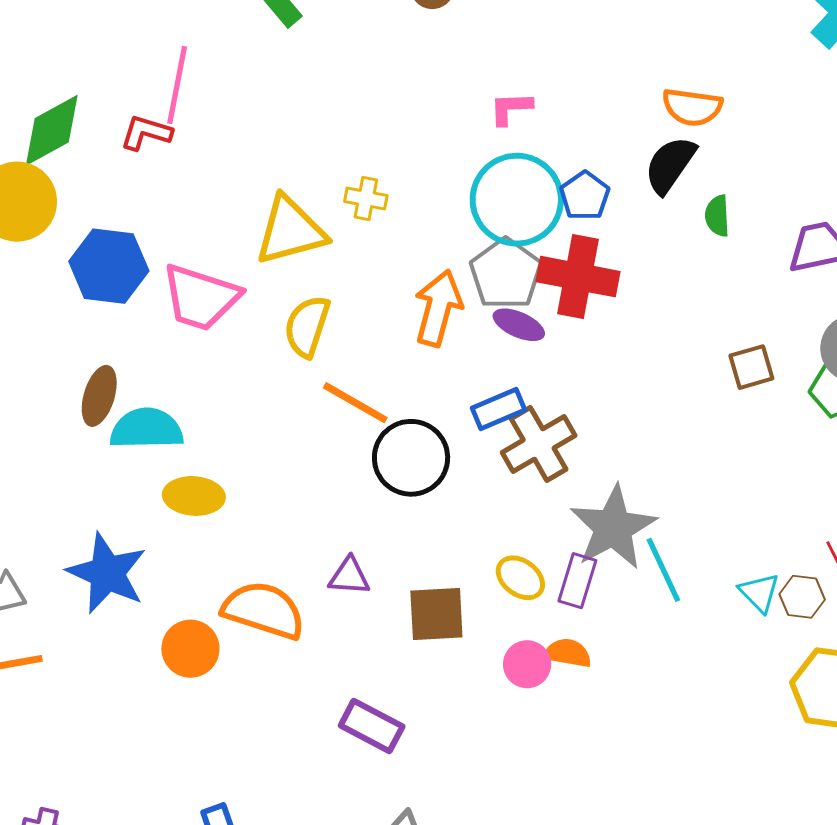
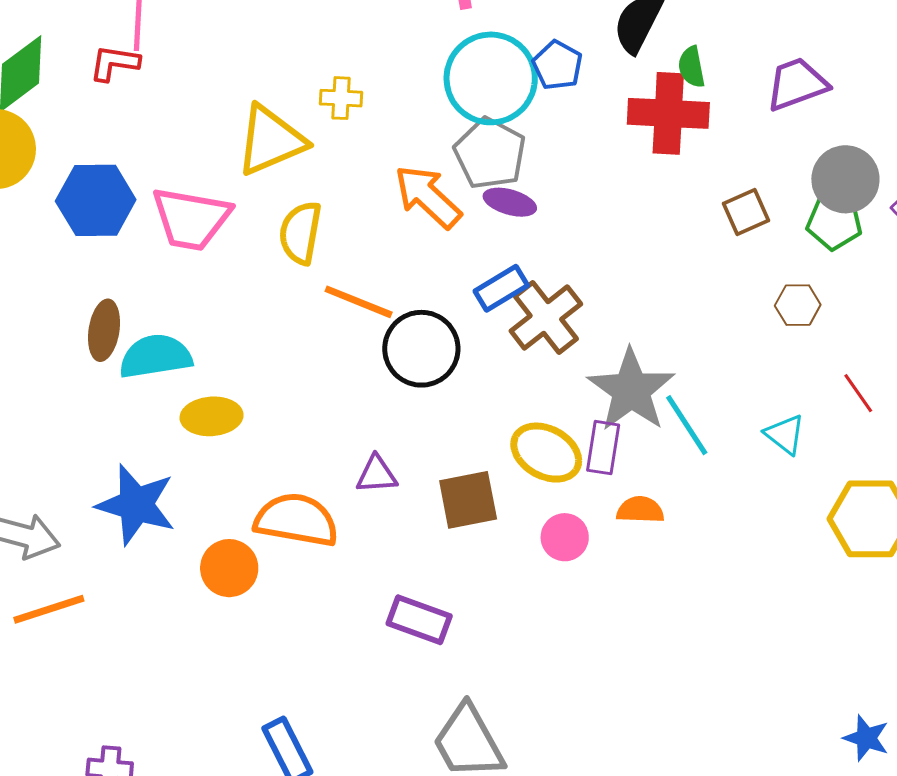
red cross: (578, 277) -> (668, 113), moved
orange arrow: (438, 308) -> (428, 197), turned -54
yellow ellipse: (520, 578) -> (546, 453), size x1.4
brown hexagon: (802, 597) -> (798, 305), moved
orange semicircle: (568, 653) -> (640, 510), moved

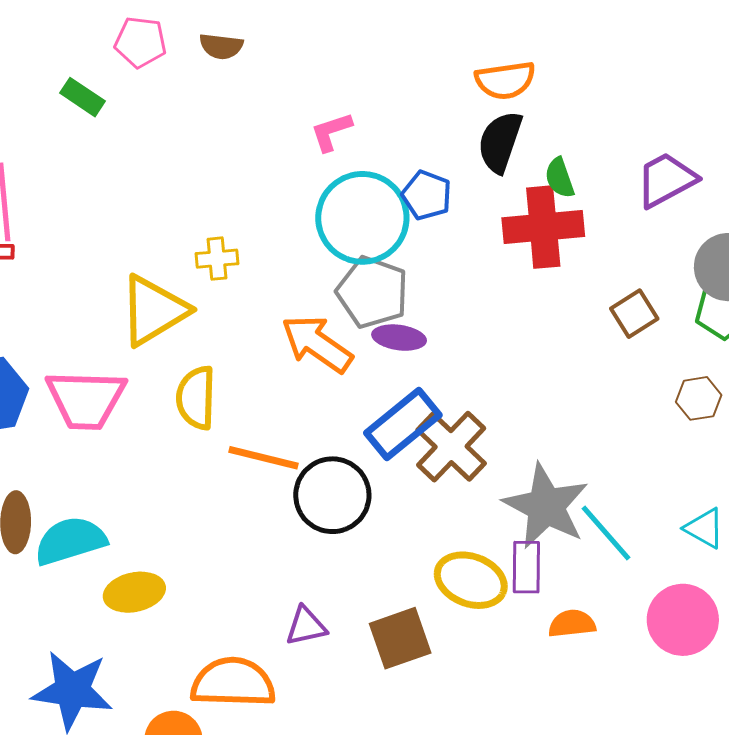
blue rectangle: (501, 288) -> (403, 424), size x1.4
pink circle: (565, 537) -> (683, 620), moved, size x1.5

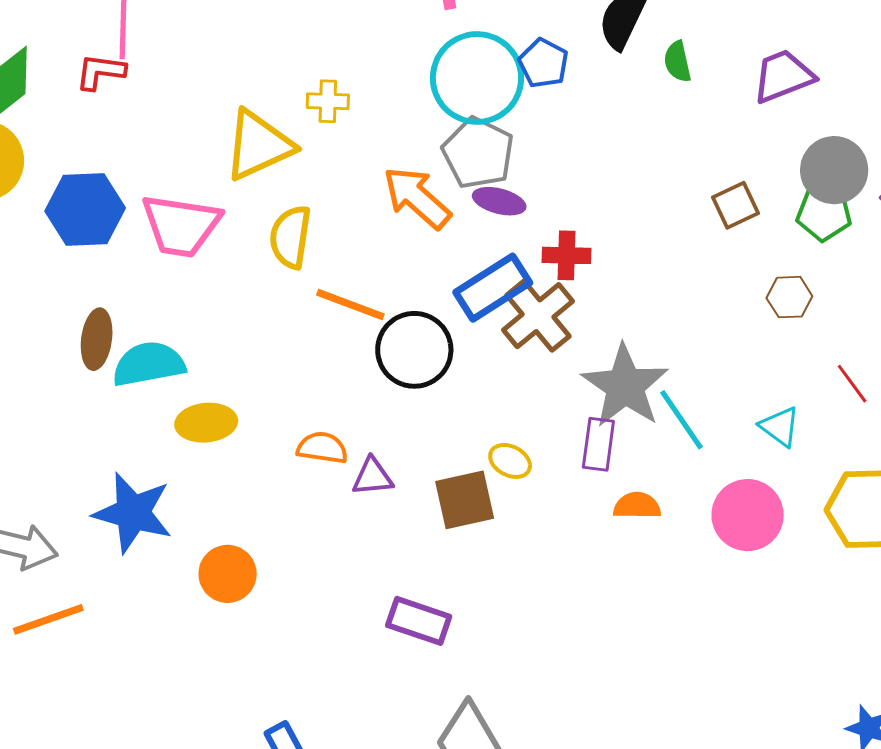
red cross: (543, 227) -> (566, 255), moved, size x0.6
yellow ellipse: (471, 580) -> (510, 461), moved, size x0.6
orange semicircle: (233, 683) -> (322, 448), moved, size x0.6

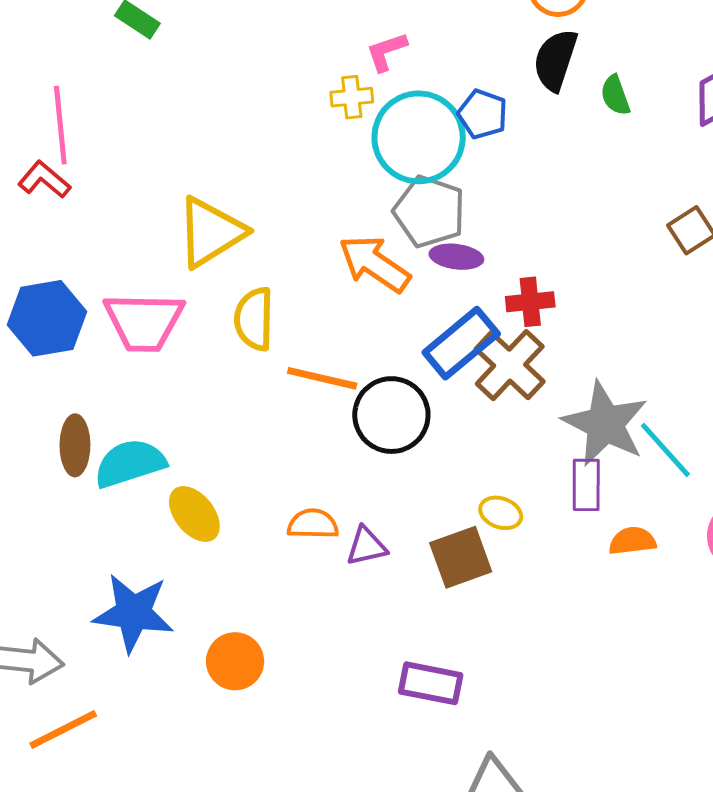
red L-shape: (100, 72) -> (44, 180), turned 40
yellow cross: (328, 101) -> (352, 97), moved
yellow ellipse: (206, 423) -> (194, 514), turned 64

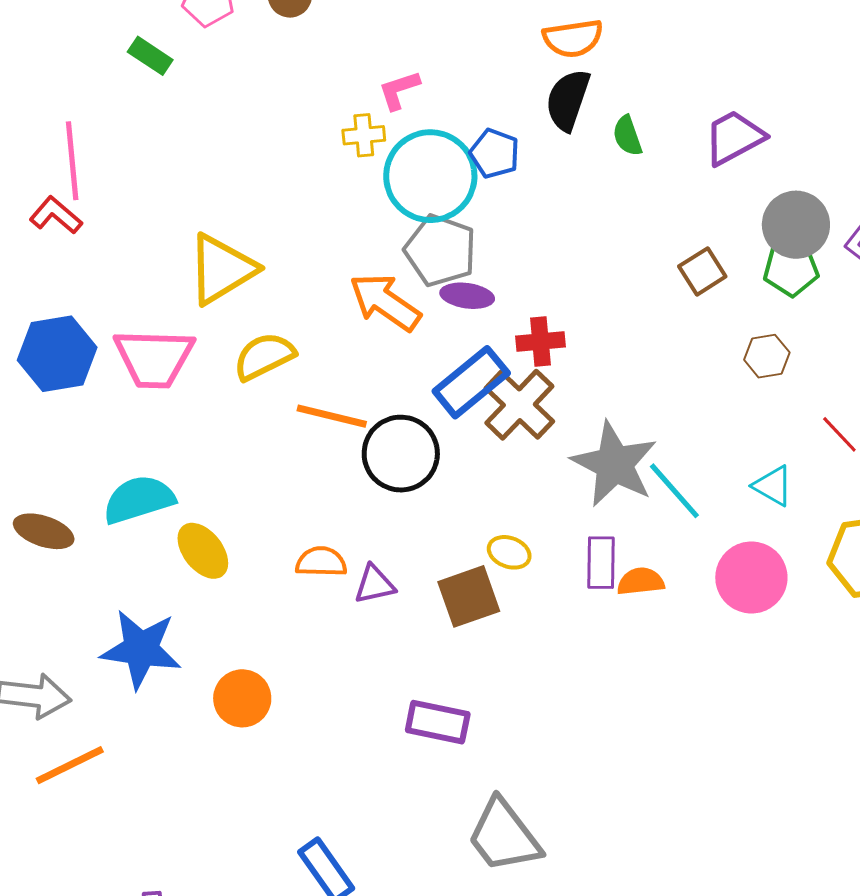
yellow semicircle: (254, 319) -> (264, 356), turned 62
brown ellipse: (75, 445) -> (44, 531), moved, turned -72
purple rectangle: (586, 485) -> (601, 563), moved

